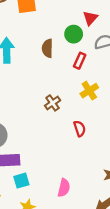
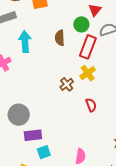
red rectangle: (80, 61) -> (88, 47), size x1.6
yellow cross: (89, 91) -> (88, 73), moved

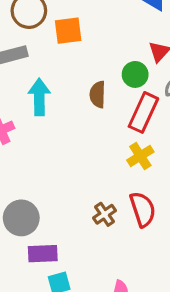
brown cross: (67, 84) -> (105, 214), moved
red semicircle: (91, 105) -> (143, 209), size x1.5

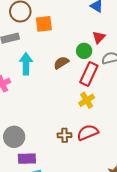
brown semicircle: (98, 94) -> (61, 63), turned 56
red semicircle: (143, 209) -> (88, 132), turned -95
brown cross: (105, 214) -> (65, 135), turned 32

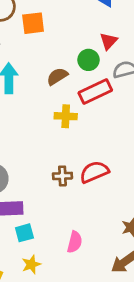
red rectangle: (89, 74) -> (95, 92), turned 40
yellow cross: (87, 100) -> (66, 116), moved, turned 35

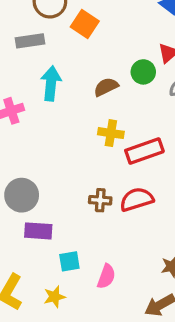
orange square: (33, 23) -> (85, 24), turned 35
red rectangle: (95, 92) -> (144, 151), moved
cyan square: (24, 233) -> (69, 261), moved

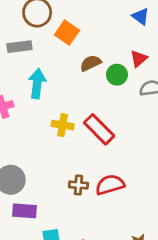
brown semicircle: (106, 87) -> (91, 63), moved
yellow cross: (111, 133) -> (63, 125), moved
red rectangle: (144, 151) -> (99, 129), moved, turned 64

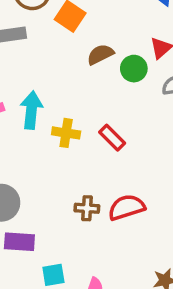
cyan arrow: (37, 84) -> (31, 110), moved
red rectangle: (99, 129) -> (112, 138), size x0.7

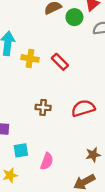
red semicircle: (127, 207) -> (83, 108), moved

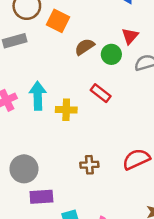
red rectangle: (60, 62) -> (101, 93), moved

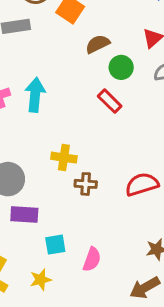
green circle: (111, 54) -> (121, 67), moved
yellow cross: (66, 110) -> (64, 158), moved

